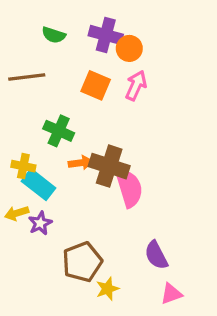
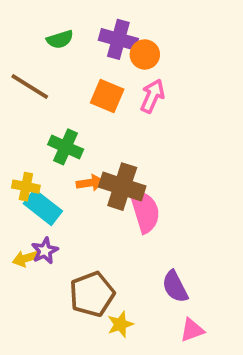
green semicircle: (54, 35) -> (60, 39), turned -35
brown line: (27, 77) -> (30, 87), turned 39
yellow arrow: (17, 213) -> (26, 258), moved

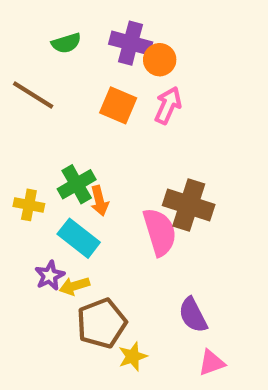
green cross: (66, 147) -> (77, 184), moved, turned 36
orange arrow: (90, 183) -> (99, 201), turned 84
brown cross: (122, 187) -> (189, 205), moved
cyan rectangle: (43, 207) -> (79, 238), moved
yellow arrow: (26, 258) -> (75, 286), moved

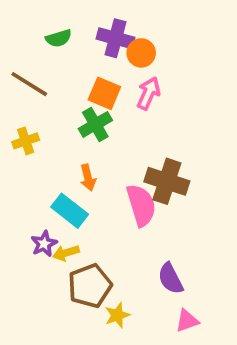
green cross: (77, 184) -> (95, 124), moved
yellow cross: (29, 205) -> (26, 141), moved, turned -30

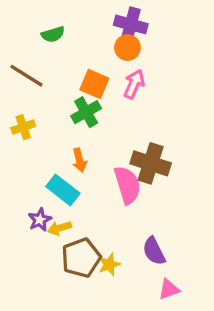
purple cross: (115, 38) -> (131, 24), moved
yellow star: (117, 315) -> (109, 264), moved

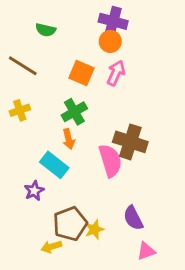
green semicircle: (53, 34) -> (46, 30), turned 30
green cross: (86, 112) -> (74, 112), moved
yellow arrow: (60, 228) -> (51, 247), moved

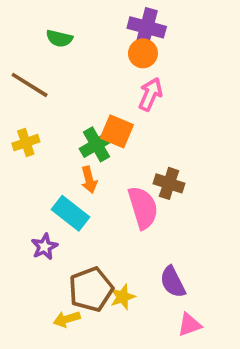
orange square: (82, 73) -> (117, 131), moved
brown cross: (130, 142) -> (169, 183), size x0.7

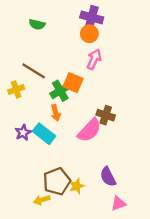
brown line: (30, 85) -> (34, 71), moved
pink semicircle: (143, 208) -> (89, 130), turned 60
purple star: (44, 247) -> (23, 133), moved

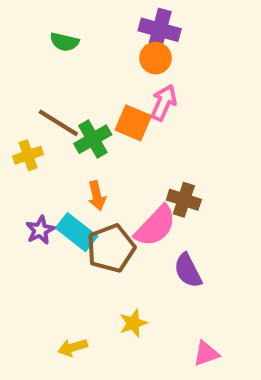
orange square: (73, 83) -> (133, 123), moved
green cross: (60, 91) -> (93, 139), moved
purple semicircle: (108, 177) -> (188, 271), moved
brown pentagon: (57, 181) -> (111, 248), moved

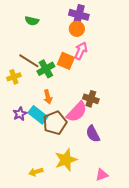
yellow star: (133, 323) -> (66, 160), size x1.6

